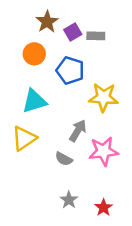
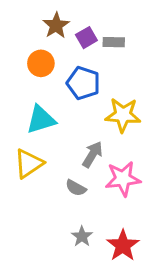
red star: (103, 208) -> (123, 246), size x1.5

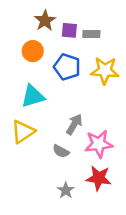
purple square: (86, 38) -> (69, 30), turned 35
yellow star: (123, 115) -> (105, 71), moved
red star: (123, 246) -> (99, 178), moved, turned -30

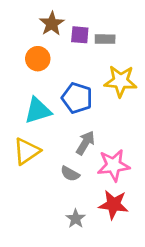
blue pentagon: (67, 67) -> (77, 98), moved

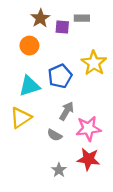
gray rectangle: (105, 39) -> (82, 18), moved
yellow star: (121, 81) -> (94, 63), turned 30
blue pentagon: (77, 98) -> (60, 76), turned 30

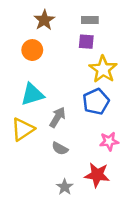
purple square: (62, 27) -> (86, 42), moved
blue pentagon: (60, 76) -> (96, 102), moved
gray arrow: (67, 111) -> (57, 117), moved
pink star: (88, 129) -> (109, 141), moved, size x0.7

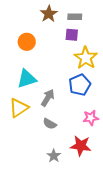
brown star: (44, 20) -> (49, 14), moved

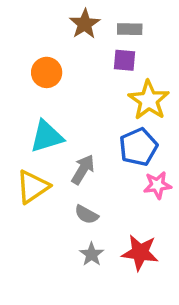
pink star: (91, 118) -> (157, 185), moved
gray star: (54, 156) -> (92, 254), moved

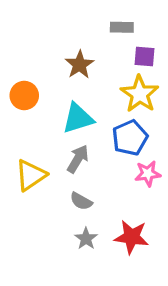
brown star: (85, 24) -> (79, 65), moved
purple square: (125, 60) -> (145, 56), moved
orange circle: (47, 72) -> (24, 96), moved
cyan triangle: (47, 137) -> (78, 118), moved

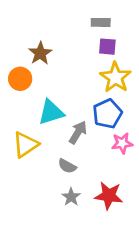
purple square: (145, 56) -> (107, 47), moved
brown star: (79, 65) -> (40, 53), moved
cyan triangle: (78, 118) -> (51, 112), moved
gray arrow: (78, 159) -> (78, 132), moved

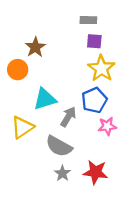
gray semicircle: (67, 166) -> (59, 146), size x1.6

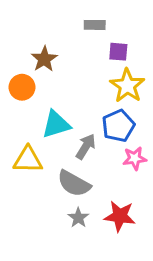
gray rectangle: (88, 20) -> (95, 25), moved
yellow triangle: (22, 127) -> (28, 160), turned 35

